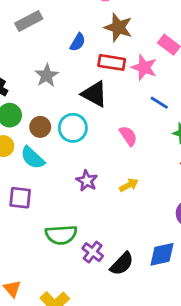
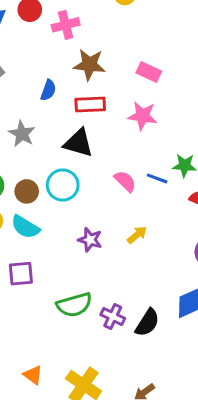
pink star: (144, 67) -> (142, 116), moved
blue line: (159, 103) -> (157, 178), moved

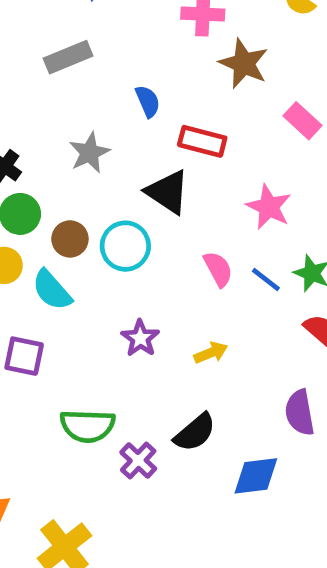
brown star: (89, 65) -> (244, 64), moved
blue semicircle: (48, 90) -> (148, 101), turned -60
pink star: (142, 116) -> (269, 207), moved
black semicircle: (147, 323) -> (195, 432), moved

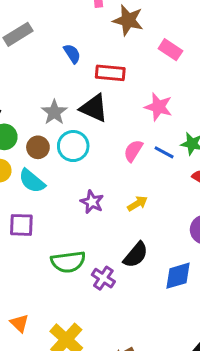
gray star: (89, 153) -> (54, 112), moved
pink semicircle: (218, 269) -> (133, 151), turned -110

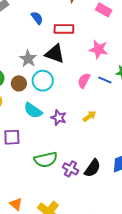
cyan semicircle: (32, 181) -> (33, 110), moved
black semicircle: (136, 255) -> (92, 168), moved

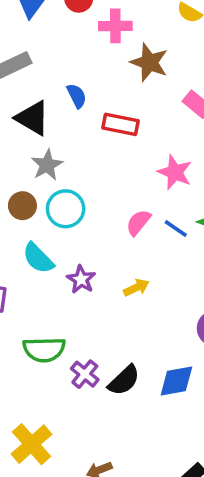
black triangle: (55, 54) -> (32, 118), moved

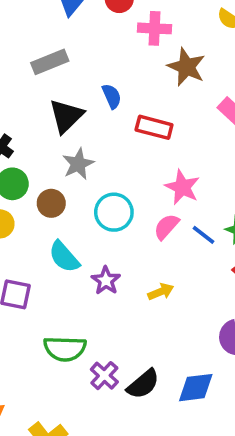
black triangle: (32, 118) -> (66, 116), turned 42
pink star: (175, 172) -> (182, 187), moved
cyan circle: (66, 209) -> (114, 212), moved

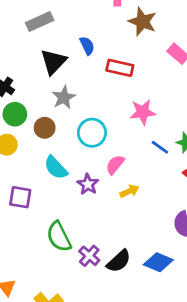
pink star: (182, 187) -> (143, 112), turned -30
pink semicircle: (166, 227) -> (115, 165), moved
green semicircle: (65, 349) -> (59, 237), turned 64
blue diamond: (196, 388) -> (158, 262), turned 32

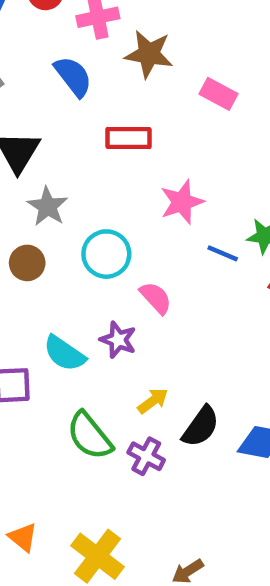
blue semicircle: (87, 46) -> (73, 76), moved, size x1.4
pink semicircle: (115, 165) -> (156, 298), turned 110
cyan semicircle: (56, 168) -> (64, 353), moved
yellow arrow: (129, 191) -> (153, 401), moved
black semicircle: (119, 261) -> (201, 426), moved

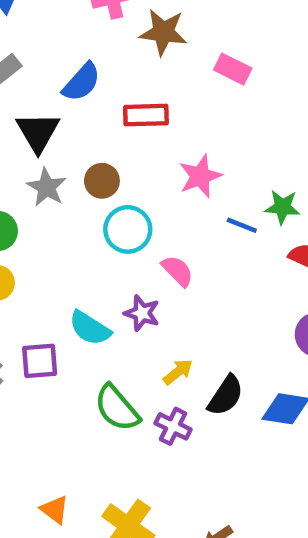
blue semicircle: (73, 76) -> (82, 82), moved, turned 81
gray star: (48, 206) -> (47, 187), moved
brown circle: (27, 263) -> (102, 181), moved

